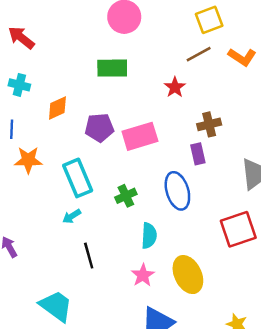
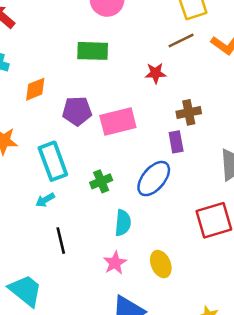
red star: (175, 87) -> (156, 73), turned 30
blue ellipse: (177, 191) -> (154, 179), turned 54
yellow ellipse: (188, 275) -> (161, 264), size x0.7

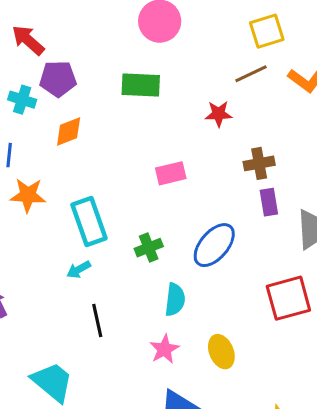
purple pentagon: (77, 111) -> (58, 79), moved
pink rectangle: (118, 122) -> (171, 173), size x0.7
purple rectangle: (176, 142) -> (269, 202), moved

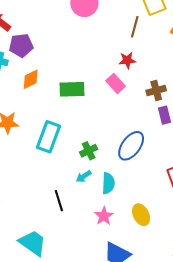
brown line: (251, 74) -> (135, 27), moved, turned -45
green rectangle: (141, 85) -> (72, 89), moved
pink rectangle: (171, 173) -> (116, 84), moved, turned 66
cyan rectangle: (89, 221) -> (49, 137), turned 44
cyan arrow: (79, 270) -> (84, 176), moved

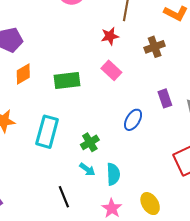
red star: (127, 60) -> (110, 36), moved
brown cross: (156, 90) -> (155, 47), moved
blue ellipse: (131, 146) -> (133, 120), moved, size x0.7
cyan arrow: (84, 176) -> (87, 169), turned -105

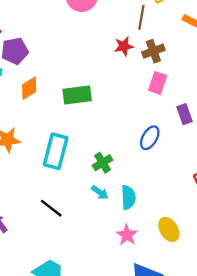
brown cross: (155, 47) -> (153, 51), moved
pink rectangle: (111, 70) -> (158, 83), moved, turned 66
black line: (64, 197) -> (51, 208), moved, turned -30

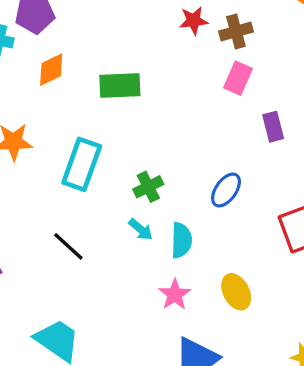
blue ellipse: (150, 138) -> (226, 190), moved

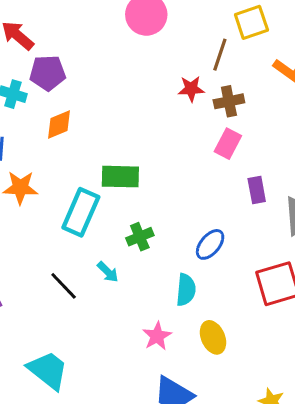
green rectangle: (120, 86) -> (120, 177), moved
cyan arrow: (141, 229) -> (108, 272), moved
cyan semicircle: (181, 240) -> (186, 290), moved

